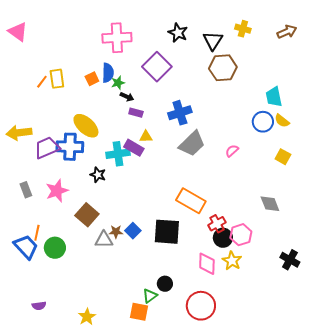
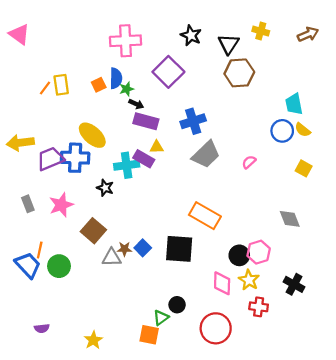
purple rectangle: (136, 113) -> (146, 121), size x1.6
red cross: (217, 224) -> (259, 307), moved, turned 36
black cross: (290, 260) -> (294, 284), moved

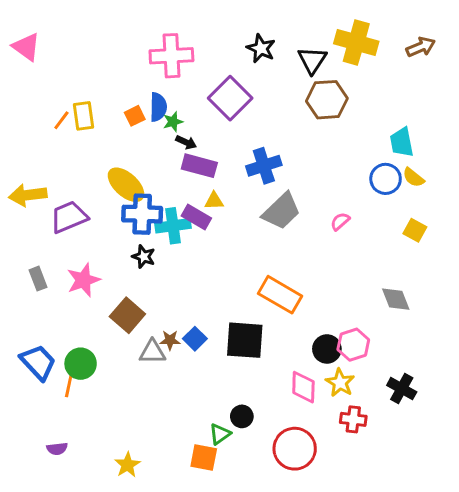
yellow cross: (261, 31) -> (356, 43), size x1.8
blue cross: (75, 158) -> (142, 214), moved
orange line: (40, 250) -> (69, 386), moved

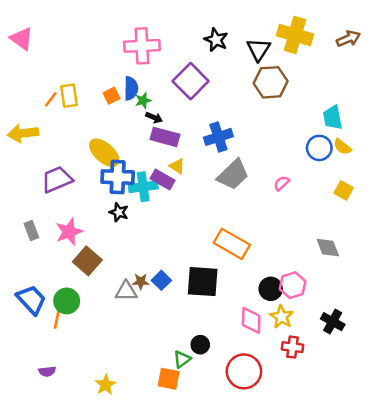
yellow arrow: (28, 195) -> (23, 133), moved
yellow triangle: (214, 201) -> (177, 166), turned 35
brown square: (127, 315) -> (87, 261), moved

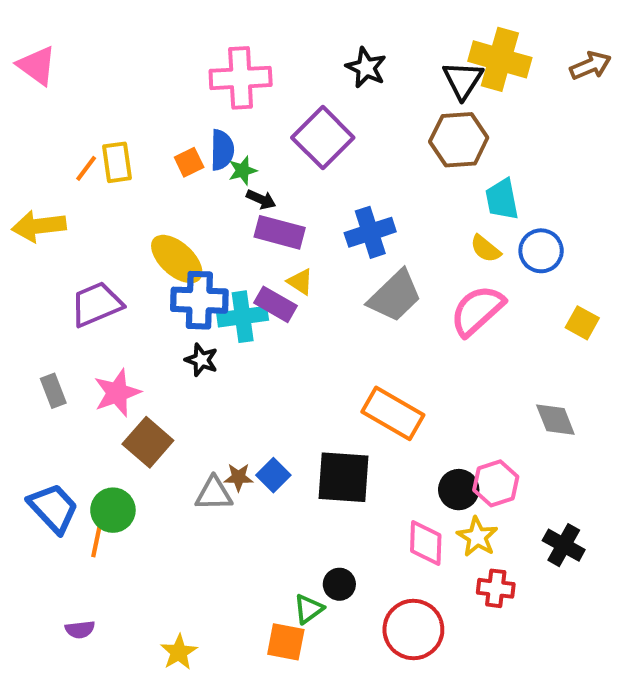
black triangle: (259, 50) -> (463, 80), moved
cyan trapezoid: (333, 118) -> (502, 199), moved
yellow semicircle: (342, 147) -> (485, 249), moved
pink semicircle: (282, 183) -> (477, 310), size x2.0

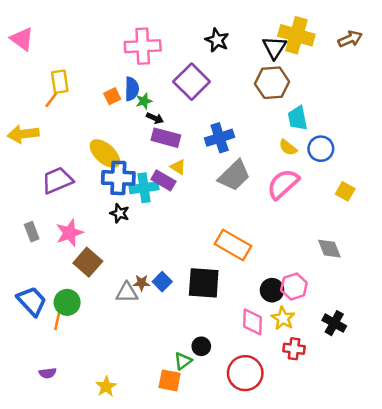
yellow rectangle: (117, 162) -> (60, 82), moved

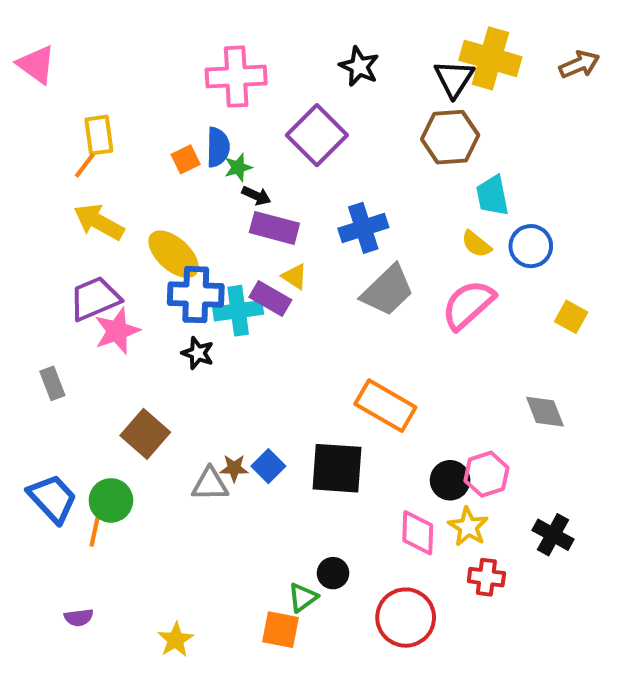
yellow arrow: (23, 134) -> (99, 222), moved, turned 36
pink star: (70, 233) -> (117, 331), moved

